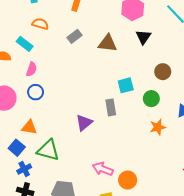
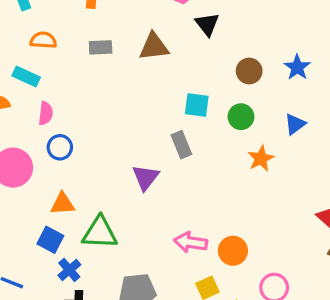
gray rectangle: (75, 36) -> (101, 47), turned 48
cyan square: (126, 85) -> (197, 105), turned 35

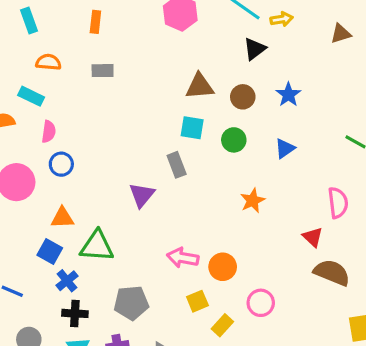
black triangle: (207, 24) -> (255, 49), moved, turned 30
brown triangle: (154, 47) -> (200, 86), moved
orange star: (261, 159) -> (253, 201), moved

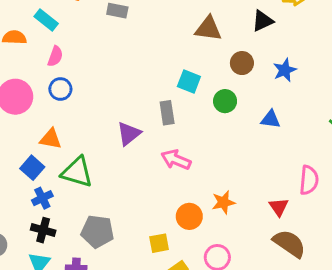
brown triangle: (200, 86) -> (208, 29), moved
blue triangle: (285, 148) -> (271, 119), turned 30
orange star: (253, 201) -> (223, 202), moved
pink arrow: (183, 258) -> (176, 160), moved

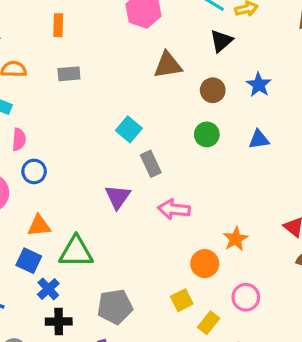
cyan square: (189, 81) -> (129, 129), moved, turned 35

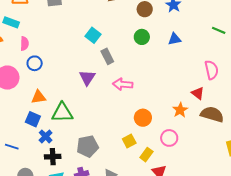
orange star: (236, 239) -> (180, 110), moved

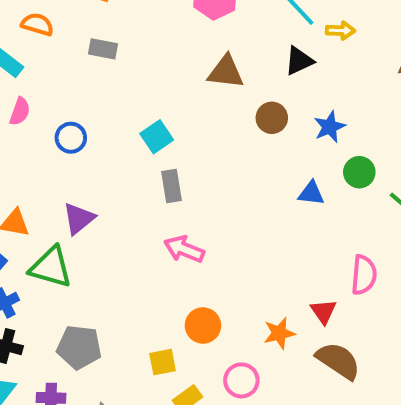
green circle: (142, 37) -> (359, 172), moved
blue circle: (35, 63) -> (71, 138), moved
purple triangle: (87, 78) -> (79, 219), moved

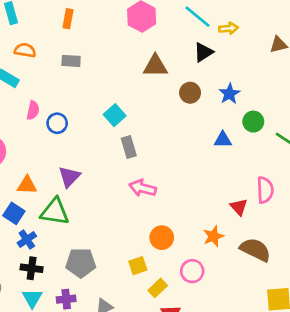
pink semicircle: (20, 111) -> (33, 110), moved
red triangle: (323, 311) -> (239, 207), moved

